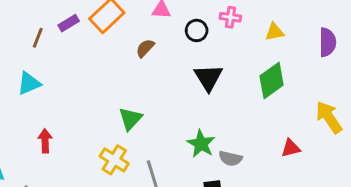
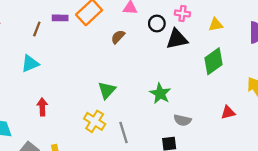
purple rectangle: (69, 23) -> (60, 18), turned 32
black triangle: (208, 78) -> (177, 39), moved, turned 50
green star: (201, 144) -> (160, 94), moved

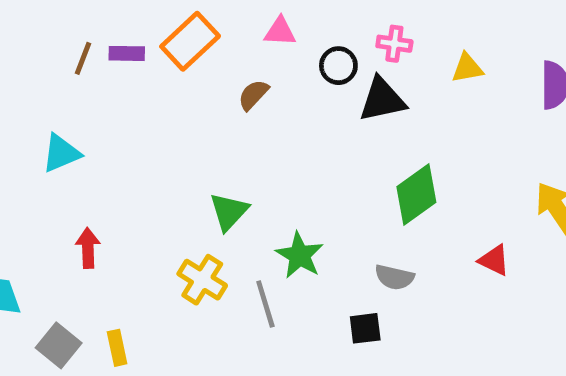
brown line: (37, 29) -> (83, 58), moved
green diamond: (214, 61) -> (416, 195), moved
green star: (160, 94) -> (300, 255), moved
red triangle: (228, 112) -> (494, 260), turned 40

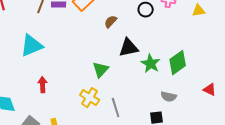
black triangle: (382, 100) -> (129, 48), moved
cyan triangle: (61, 153) -> (32, 46), size x1.4
green star: (300, 255) -> (151, 64), moved

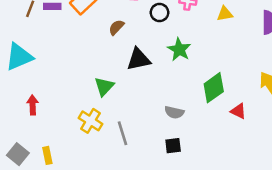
green diamond: (178, 63) -> (214, 88), moved
green star: (151, 64) -> (179, 49), moved
gray semicircle: (169, 97) -> (174, 112), moved

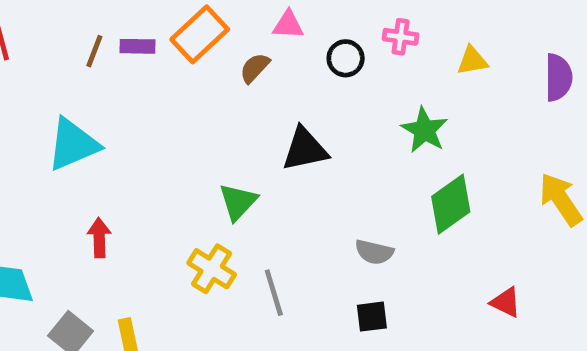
brown semicircle: (116, 27) -> (255, 68), moved
green star: (179, 49) -> (424, 130), moved
red triangle: (238, 111) -> (506, 302), moved

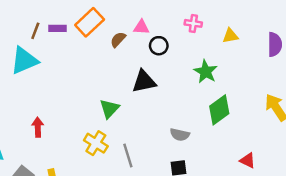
pink triangle: (288, 25) -> (141, 27), moved
black circle: (346, 58) -> (159, 46), moved
cyan triangle: (73, 144) -> (24, 60), moved

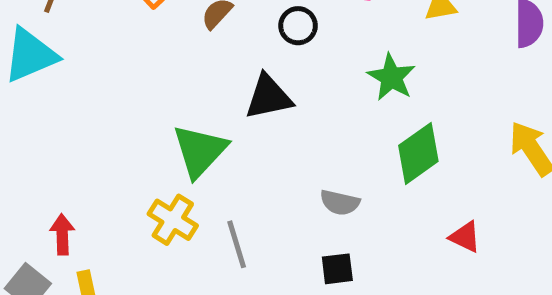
green triangle: (109, 109) -> (200, 151), size x1.4
red arrow: (38, 127) -> (62, 234), moved
red triangle: (248, 160) -> (465, 237), moved

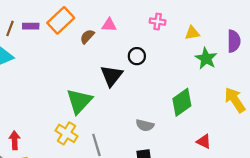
black circle: (298, 26) -> (137, 56), moved
green star: (391, 77) -> (206, 58), moved
black triangle: (269, 97) -> (111, 76), turned -40

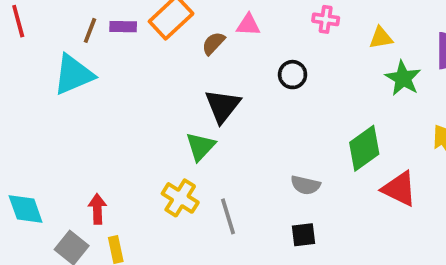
black triangle: (111, 76) -> (223, 106), moved
green triangle: (79, 101) -> (200, 146), size x0.7
red triangle: (204, 141) -> (399, 189), moved, size x1.5

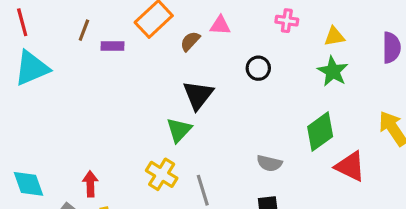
purple rectangle: (123, 27) -> (113, 46), moved
cyan triangle: (73, 75) -> (32, 68), moved
green star: (403, 78) -> (333, 71), moved

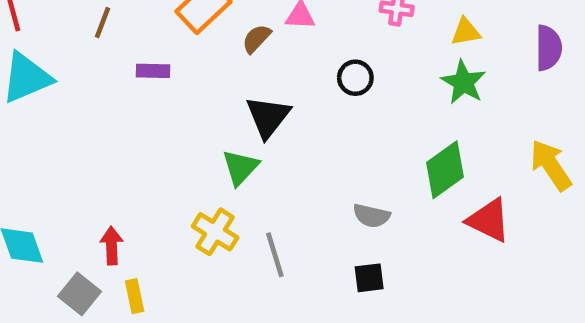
purple rectangle: (113, 46) -> (153, 71), moved

